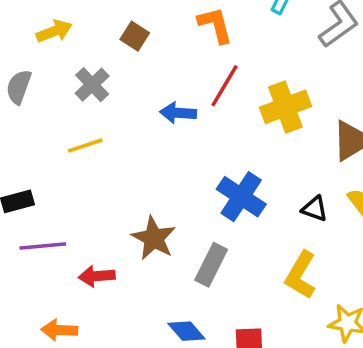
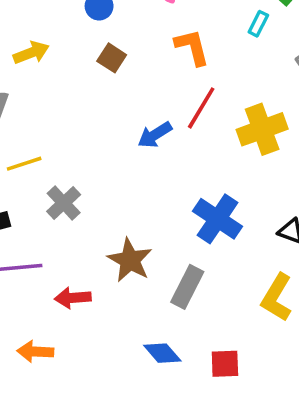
gray cross: (92, 85) -> (64, 203), moved
blue arrow: (178, 113) -> (155, 135), turned -36
yellow line: (85, 146) -> (24, 164), moved

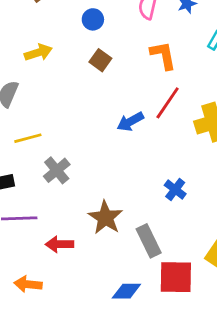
blue cross: (218, 219) -> (175, 190), size x0.6
gray rectangle: (187, 287) -> (149, 241), turned -56
blue diamond: (162, 353) -> (126, 291), turned -52
red square: (225, 364) -> (176, 277), moved, size x1.5

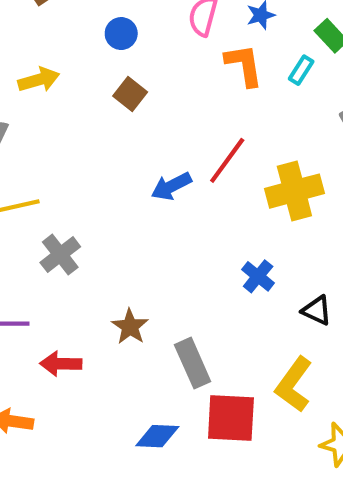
orange L-shape: (163, 55) -> (244, 65), moved
blue cross: (175, 190) -> (258, 276), moved
brown star: (105, 218) -> (130, 327), size x0.7

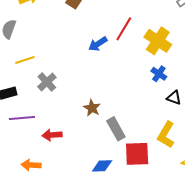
yellow cross: (294, 191) -> (158, 41), turned -36
blue cross: (258, 276) -> (159, 74), moved
brown star: (130, 327) -> (92, 108), moved

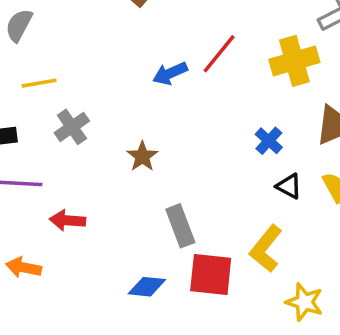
yellow cross: (158, 41) -> (294, 61), moved, turned 32
brown star: (92, 108) -> (142, 156), moved

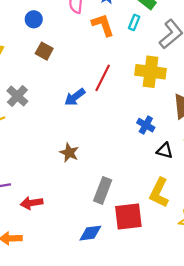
yellow cross: (294, 61) -> (150, 72), turned 36
gray cross: (72, 127) -> (17, 96), moved
gray rectangle: (180, 226) -> (103, 190), turned 55

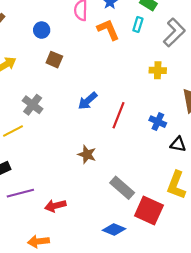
yellow cross: (150, 72) -> (158, 70), size x0.6
red line: (103, 78) -> (118, 115), moved
gray rectangle: (103, 190) -> (122, 188), turned -65
red square: (128, 217) -> (149, 210), turned 36
blue diamond: (90, 233) -> (114, 230), turned 35

